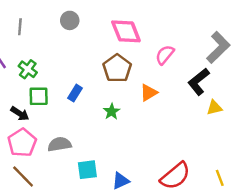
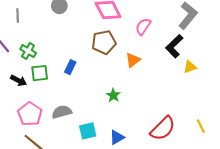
brown pentagon: (117, 68) -> (104, 42), turned 30
green star: (112, 112) -> (113, 95), moved
black arrow: (20, 114) -> (19, 81), moved

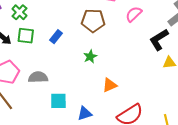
orange triangle: (133, 60) -> (110, 85), moved
green star: (113, 95) -> (90, 57), moved

